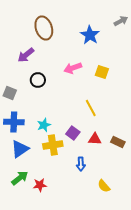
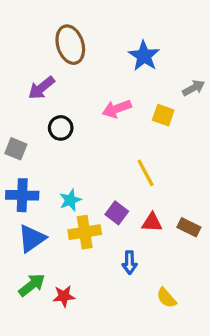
gray arrow: (121, 21) -> (194, 88), moved

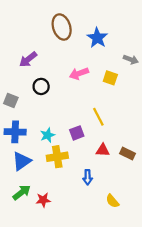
brown ellipse: (70, 45) -> (62, 27), moved
gray arrow: (194, 88) -> (131, 59), turned 48
purple square: (117, 213) -> (77, 133), moved, turned 32

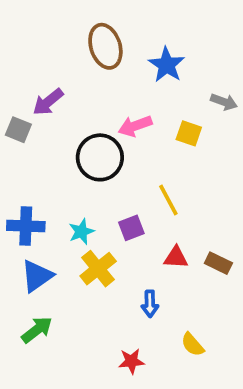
black circle: (41, 86) -> (100, 157), moved, size x1.6
gray square: (11, 101) -> (18, 130), moved
yellow cross: (57, 157) -> (98, 269), turned -30
red star: (43, 200) -> (131, 361), moved

